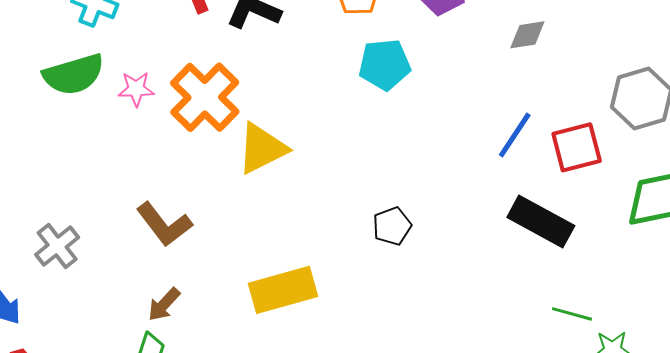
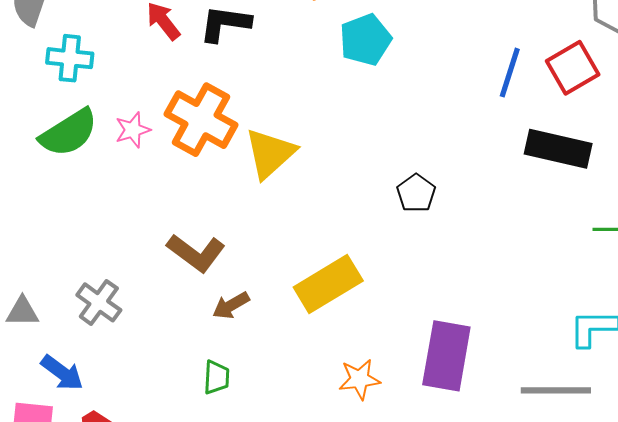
brown arrow: (164, 304) -> (231, 305), moved, turned 33

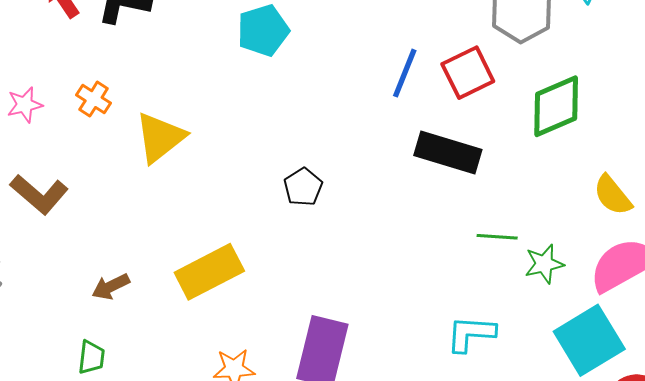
orange cross: (201, 120) -> (94, 99), size x0.5
brown L-shape: (196, 253) -> (39, 194), moved

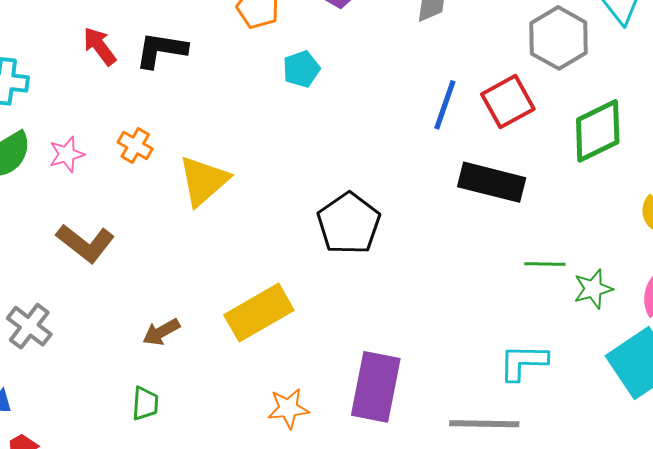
cyan pentagon: (263, 30) -> (301, 69), size x0.7
black pentagon: (303, 187) -> (349, 224), size x1.6

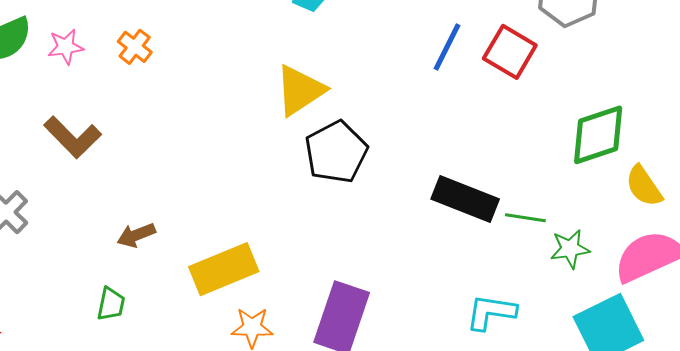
red square: (508, 102) -> (510, 52), turned -38
green diamond: (598, 131) -> (598, 135), moved
yellow triangle: (203, 181) -> (300, 90), moved
black rectangle: (492, 182) -> (465, 199), moved
yellow rectangle: (259, 313) -> (224, 269), moved

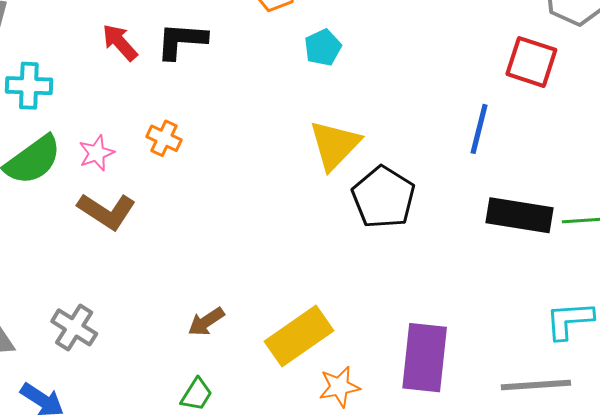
blue line: (447, 47) -> (479, 129), moved
brown L-shape: (73, 137) -> (107, 211), moved
green trapezoid: (111, 304) -> (197, 394), turned 33

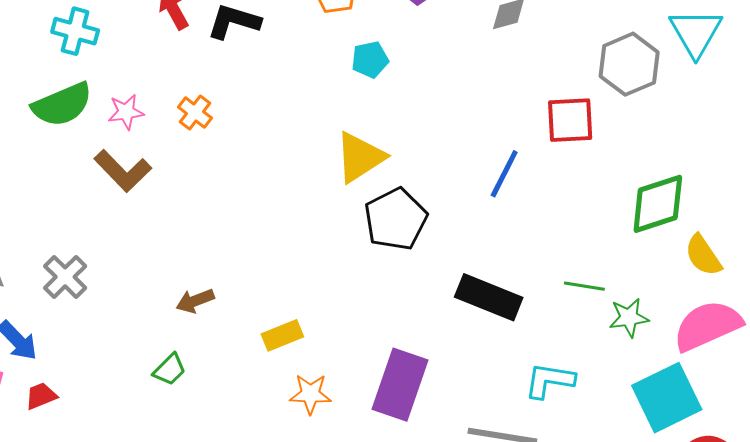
red square: (531, 62) -> (570, 120), turned -34
black rectangle: (520, 215) -> (489, 297), moved
yellow rectangle: (299, 336) -> (282, 335), size x0.6

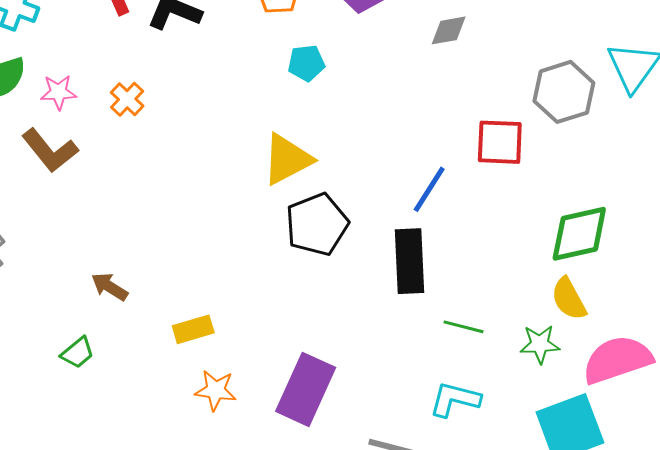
yellow semicircle: (703, 255) -> (569, 299), moved
green line: (584, 286) -> (463, 327), moved
black rectangle: (489, 297) -> (409, 261), moved, turned 60
brown arrow: (195, 301) -> (110, 287), turned 48

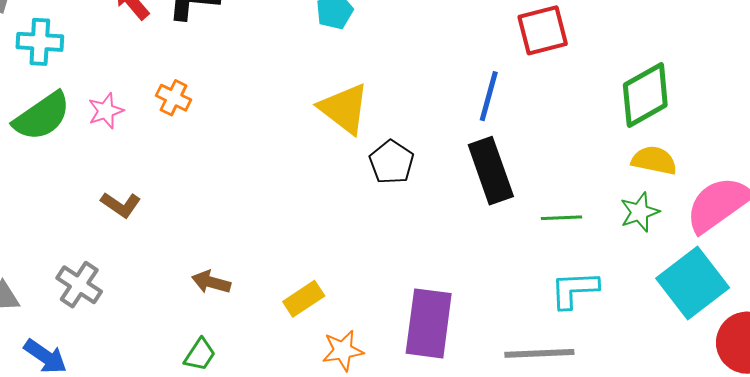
brown L-shape: (50, 150) -> (121, 205), moved, size x0.7
yellow triangle: (287, 159) -> (344, 109), turned -38
black pentagon: (317, 224) -> (391, 162), size x0.7
yellow semicircle: (569, 299) -> (654, 160), turned 147

